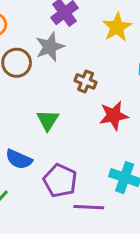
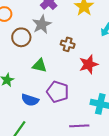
green triangle: (48, 120) -> (40, 66), moved, turned -42
purple pentagon: (60, 181) -> (58, 92), moved

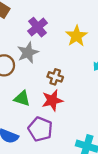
red star: (89, 64) -> (52, 100), moved

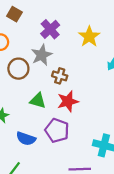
brown cross: (55, 77) -> (60, 76), moved

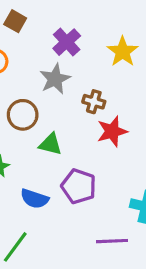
brown circle: (18, 69) -> (23, 115), moved
brown cross: (60, 76) -> (94, 102), moved
red star: (68, 101) -> (112, 131), moved

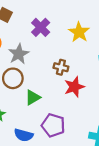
gray star: (55, 79) -> (19, 54), moved
green triangle: (50, 144) -> (33, 98), turned -42

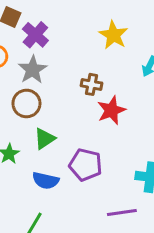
purple cross: (41, 27) -> (35, 35), moved
green triangle: (33, 98) -> (45, 139), moved

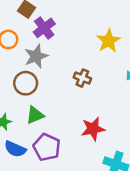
red star: (111, 110) -> (93, 129), moved
purple pentagon: (86, 165) -> (47, 147), moved
blue semicircle: (46, 181) -> (15, 149), moved

